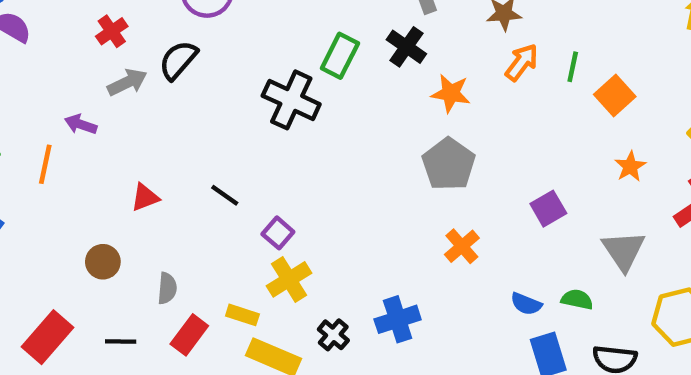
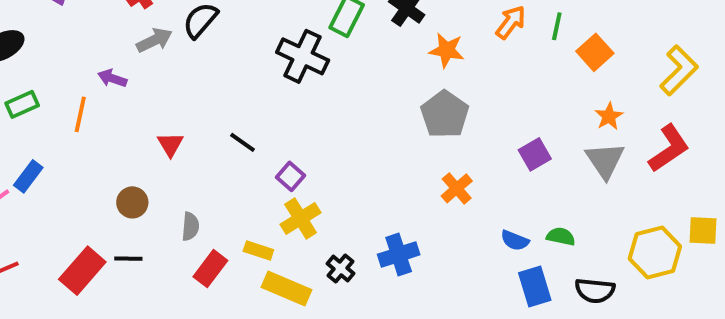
red triangle: (145, 197) -> (170, 144), turned -40
gray triangle: (624, 251) -> (605, 160), moved
black line: (121, 342) -> (128, 259), moved

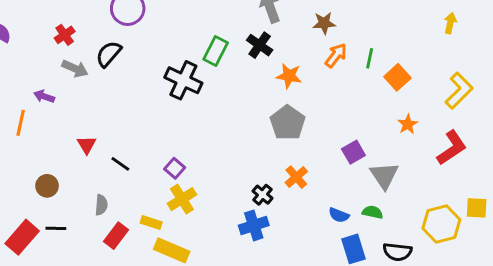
gray arrow: (154, 40) -> (75, 69), turned 50
black line: (242, 142) -> (120, 164), moved
gray triangle: (605, 160) -> (384, 176), moved
brown circle: (132, 202) -> (47, 186), moved
black cross: (341, 269) -> (263, 195), moved

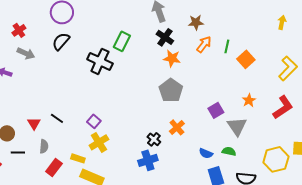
black cross: (260, 45) -> (165, 37), moved
black semicircle: (109, 54) -> (61, 41), moved
orange star: (408, 124) -> (249, 100), moved
red triangle: (87, 145) -> (34, 123), moved
black line: (56, 228) -> (18, 152), moved

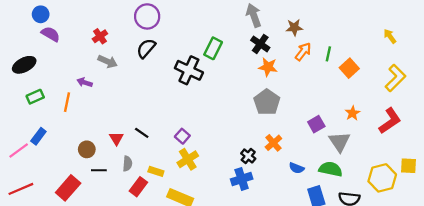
yellow arrow: (282, 22) -> (390, 36), moved, turned -48
green semicircle: (229, 151) -> (331, 169), size x1.5
blue semicircle: (206, 153) -> (297, 168), moved
yellow rectangle: (78, 158) -> (156, 171), moved

